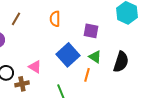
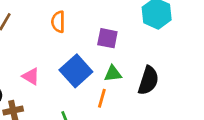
green triangle: (95, 57) -> (113, 74), turned -40
pink triangle: (35, 67) -> (31, 76), moved

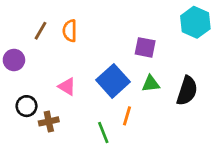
orange semicircle: (58, 22) -> (70, 31), moved
orange line: (102, 98) -> (127, 116), moved

